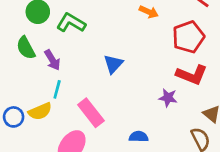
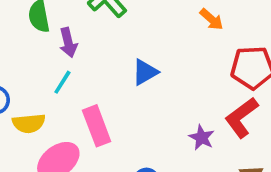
red L-shape: (192, 75) -> (241, 118), turned 104
yellow semicircle: (40, 111) -> (29, 123), moved

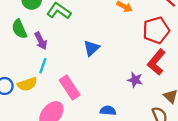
yellow semicircle: (29, 123) -> (27, 84), moved

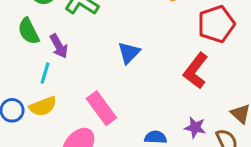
red L-shape: (156, 62) -> (196, 71), moved
cyan line: (43, 66) -> (45, 73), moved
purple star: (135, 80) -> (195, 127), moved

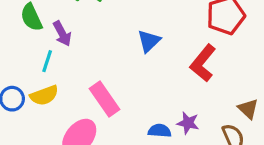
blue triangle: (129, 53) -> (149, 41), moved
purple star: (195, 127) -> (188, 123), moved

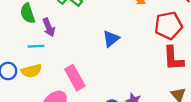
cyan line: (47, 61) -> (36, 46), turned 63
red L-shape: (203, 63) -> (173, 58), moved, turned -48

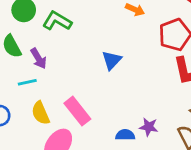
yellow semicircle: (31, 71) -> (41, 113), moved, turned 90

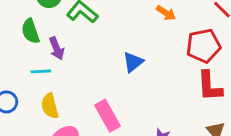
pink rectangle: (77, 111) -> (107, 116), moved

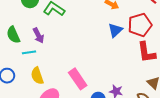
green semicircle: (31, 31) -> (13, 35), moved
blue triangle: (133, 62) -> (115, 30), moved

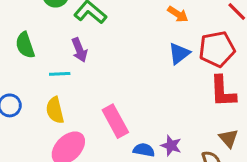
purple arrow: (38, 35) -> (79, 50), moved
cyan line: (29, 52) -> (60, 74), moved

